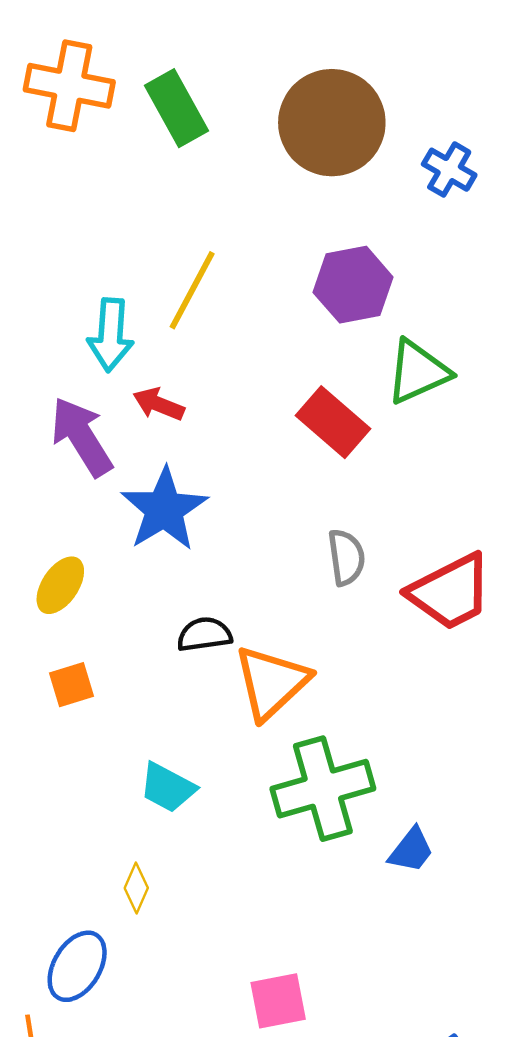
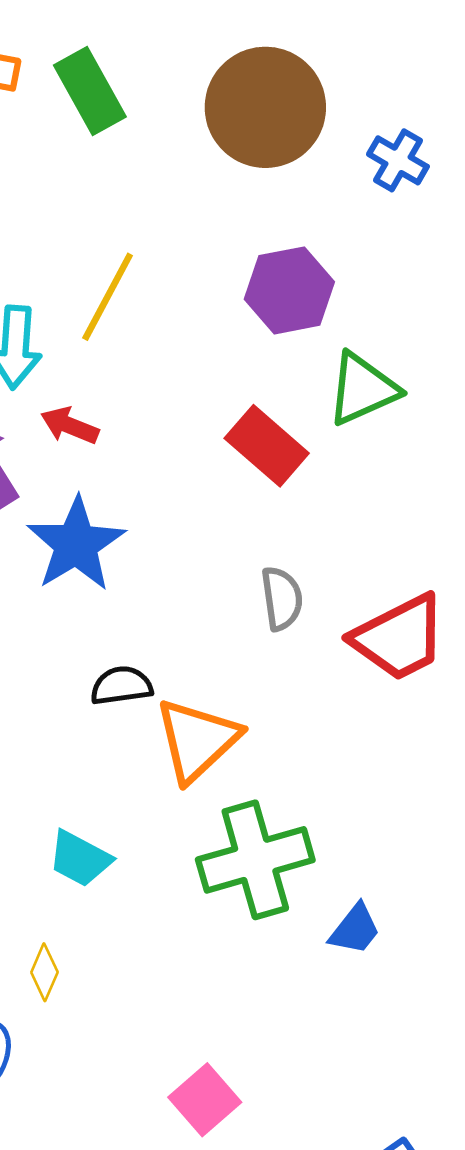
pink square: (278, 1001) -> (205, 1100), turned -30

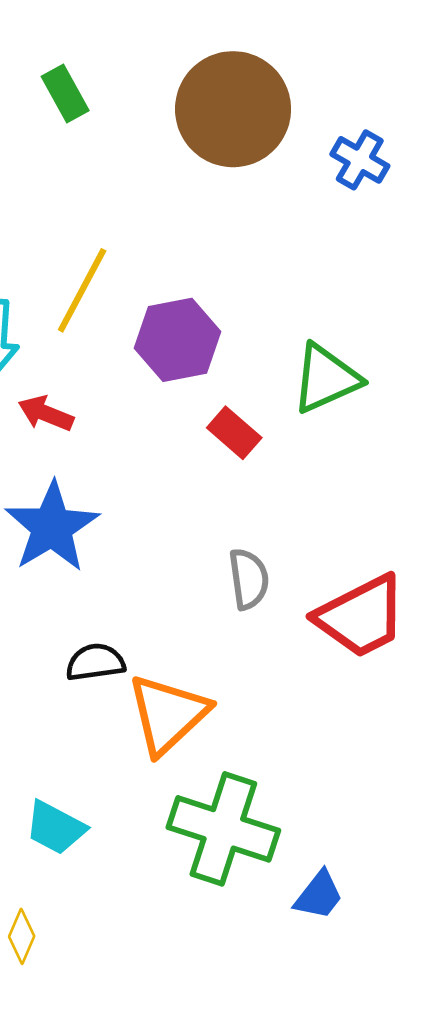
green rectangle: (90, 91) -> (65, 93), size x0.7
purple hexagon: (289, 290) -> (177, 340), moved
red rectangle: (267, 446) -> (234, 433), size x0.7
green cross: (255, 860) -> (223, 829), turned 34

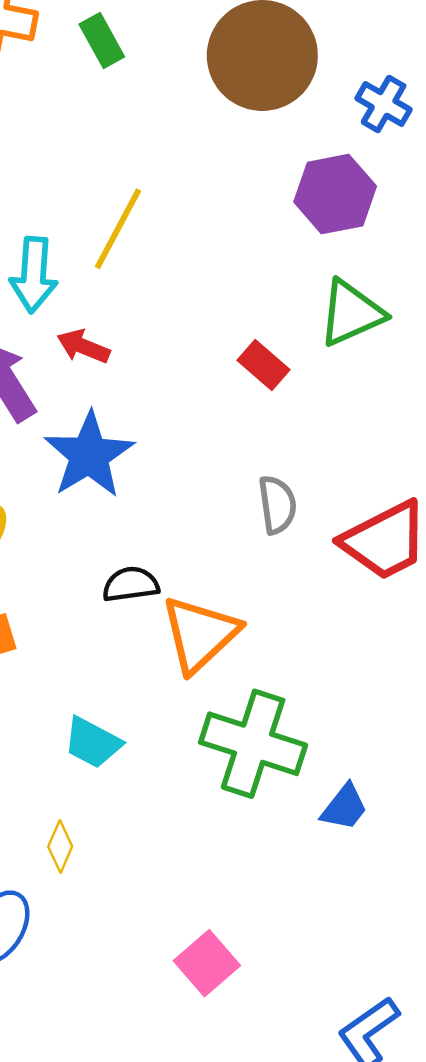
purple hexagon: (177, 340) -> (335, 194), moved

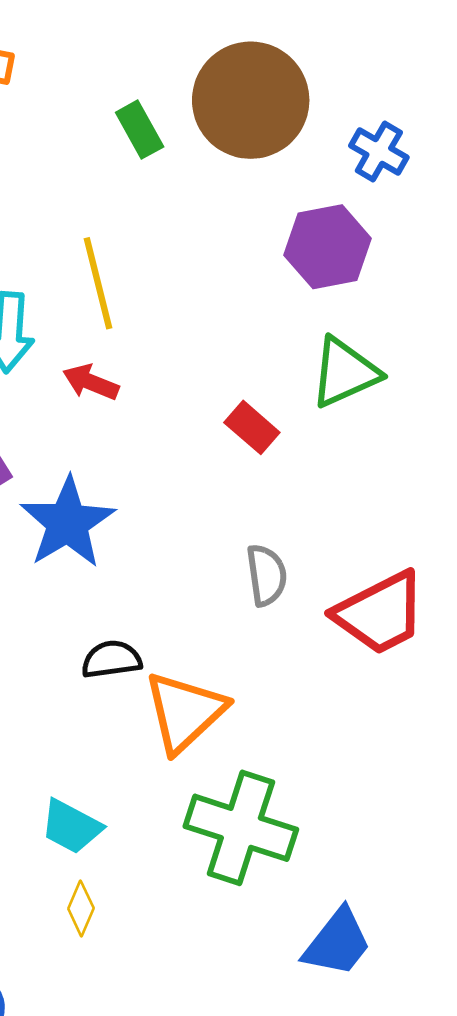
green rectangle: (102, 40) -> (140, 130), moved
yellow line: (118, 229) -> (98, 283), turned -42
red arrow: (83, 346) -> (91, 382), moved
blue trapezoid: (344, 807) -> (337, 943), moved, size x1.4
yellow diamond: (60, 847) -> (81, 908), moved

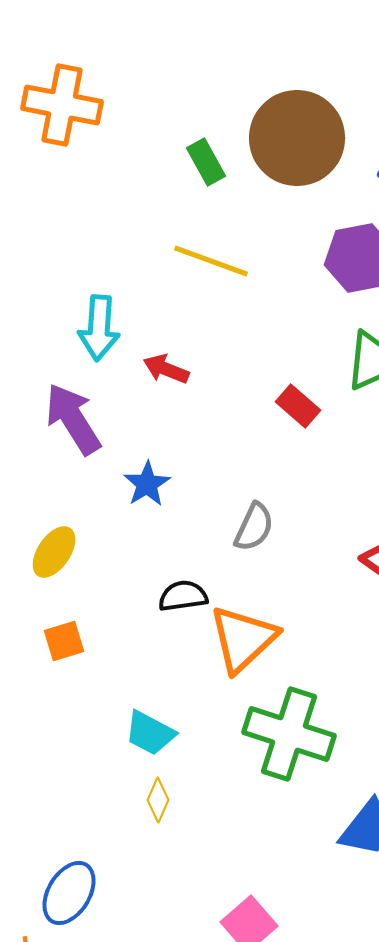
yellow line: (98, 283) -> (211, 261), moved, turned -56
blue star: (68, 523) -> (147, 484), size x0.6
gray semicircle: (267, 575) -> (254, 527), moved, turned 33

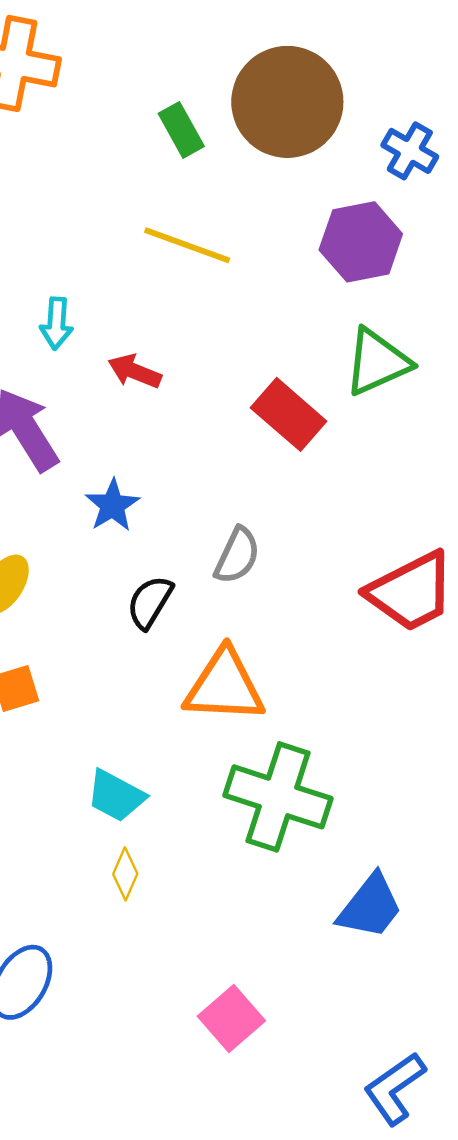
cyan arrow: (99, 328) -> (56, 323), size x0.7
red rectangle: (298, 406) -> (289, 414), size x1.4
black semicircle: (183, 596) -> (150, 602), moved, turned -51
orange triangle: (243, 639) -> (224, 686), turned 46

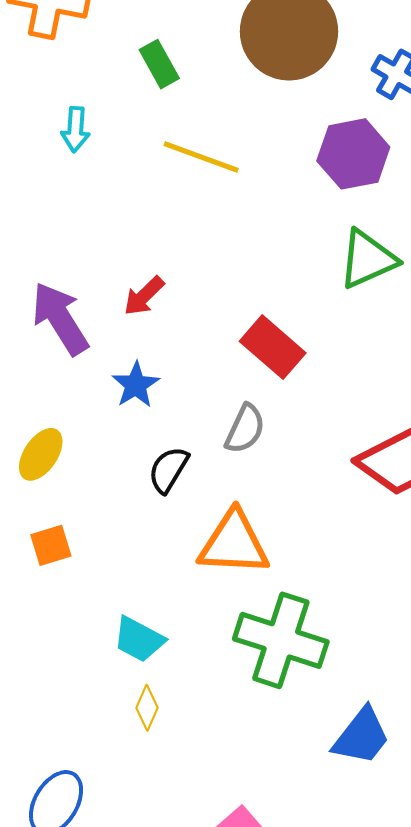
green rectangle: (181, 130) -> (159, 64), moved
cyan arrow: (56, 323) -> (75, 129), moved
red arrow: (135, 371) -> (144, 296), moved, turned -66
red rectangle: (289, 414) -> (273, 347), moved

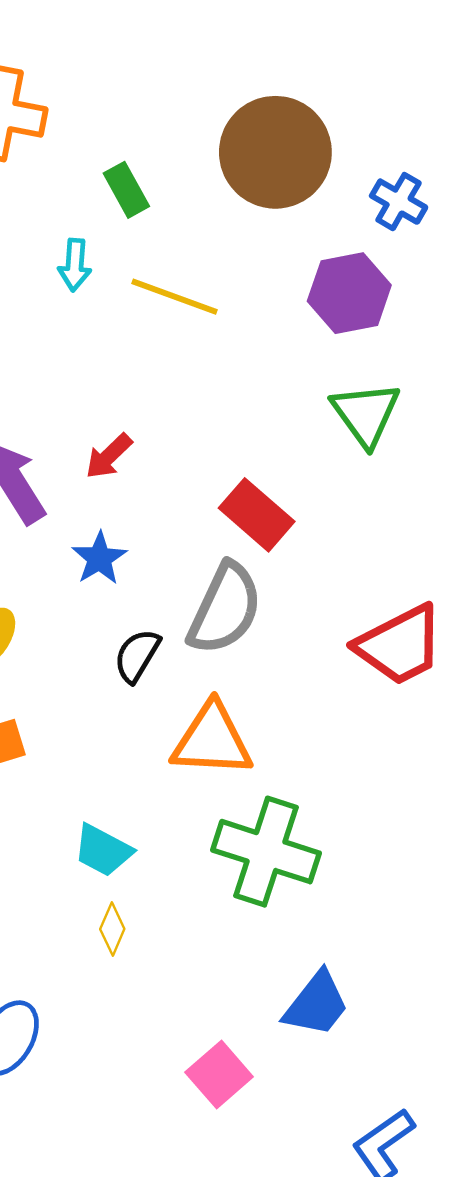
cyan arrow: (75, 129) -> (75, 265), moved
green triangle: (368, 259) -> (366, 414), turned -42
gray semicircle: (245, 429) -> (225, 609), size x1.6
blue trapezoid: (362, 736) -> (316, 1004), moved

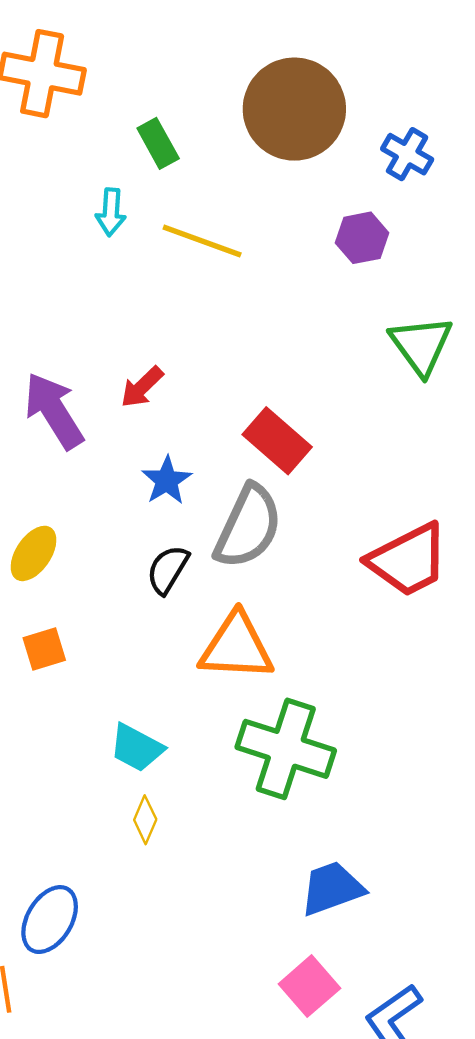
purple hexagon: (349, 293) -> (362, 238), size x0.7
green triangle: (366, 414) -> (421, 345), moved
blue star: (99, 558) -> (167, 480), moved
blue trapezoid: (316, 1004) -> (332, 888), turned -148
pink square: (219, 1074) -> (309, 986), moved

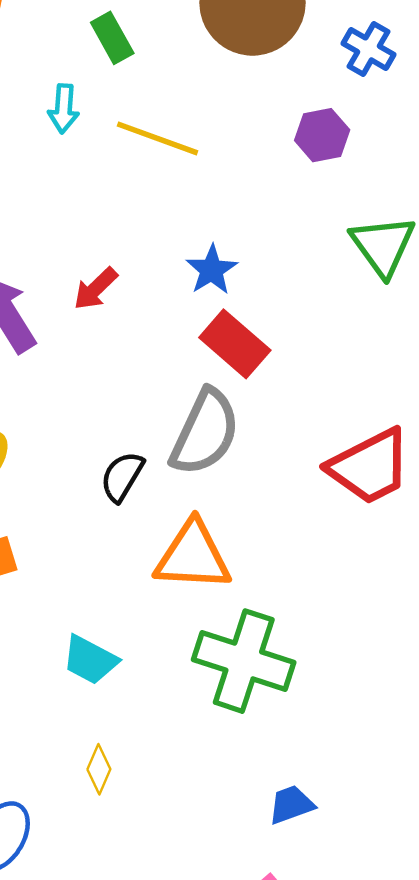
blue star: (167, 480) -> (212, 270), moved
yellow diamond: (145, 820) -> (99, 769), moved
blue trapezoid: (332, 888) -> (291, 805), size x0.7

